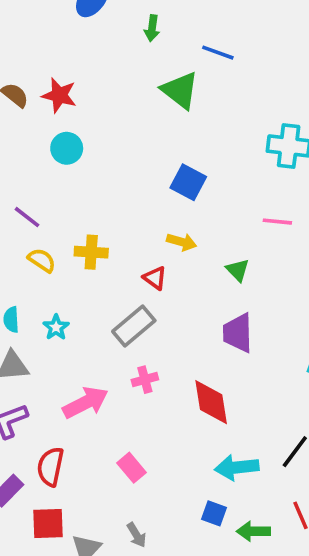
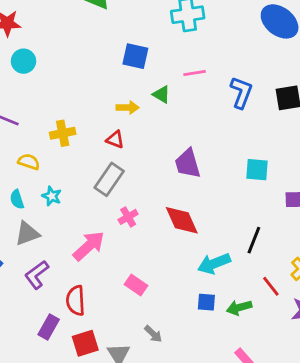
blue square: (188, 182) -> (135, 56), moved
yellow semicircle: (42, 260) -> (29, 162), moved
green triangle: (238, 270) -> (161, 94), moved

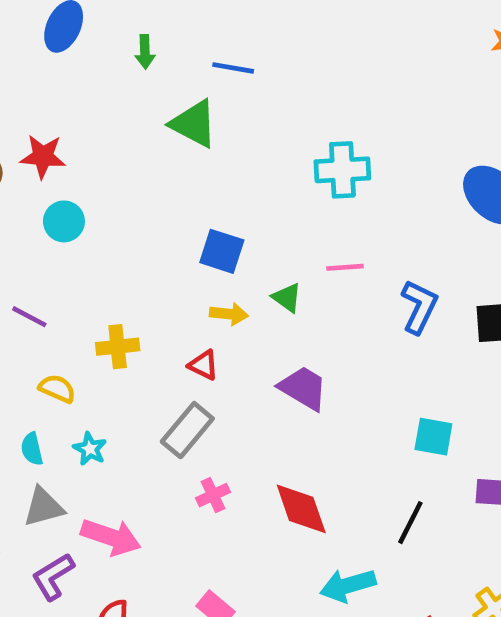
blue square: (135, 56) -> (222, 251), moved
purple trapezoid: (188, 164) -> (303, 388), moved, turned 132
black line: (254, 240) -> (410, 523), moved
pink arrow: (89, 246) -> (111, 537), moved, turned 56

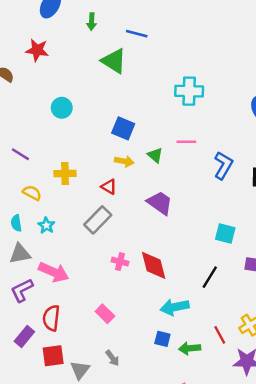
red star: (43, 156) -> (37, 50), moved
cyan circle: (64, 221) -> (62, 108), moved
pink cross: (213, 495) -> (120, 262), moved, turned 35

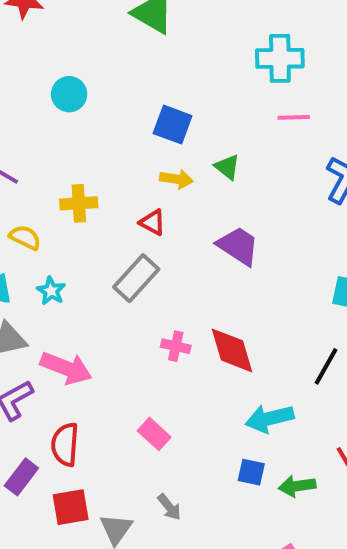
pink line: (186, 142) -> (294, 117), moved

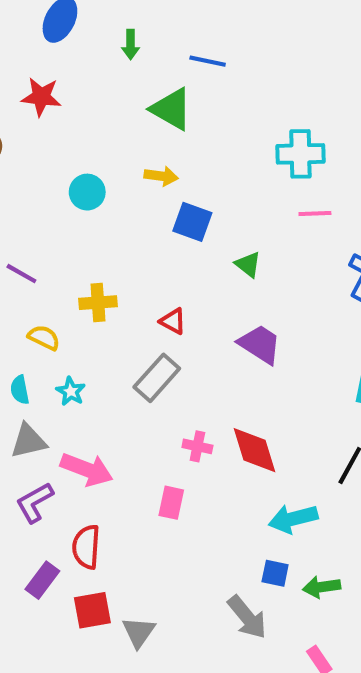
yellow arrow: (176, 179) -> (161, 176), moved
pink rectangle: (154, 434) -> (171, 503), moved, turned 60
gray arrow: (169, 507) -> (247, 617), moved, size x1.6

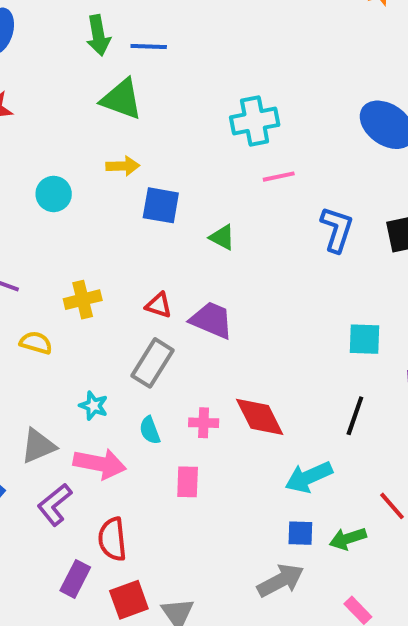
green arrow: (131, 45) -> (98, 35), moved, size x1.4
purple trapezoid: (260, 344) -> (211, 320), moved
cyan semicircle: (20, 390) -> (150, 430), moved
cyan star: (71, 391) -> (94, 406), moved
gray arrow: (247, 617) -> (281, 581), turned -69

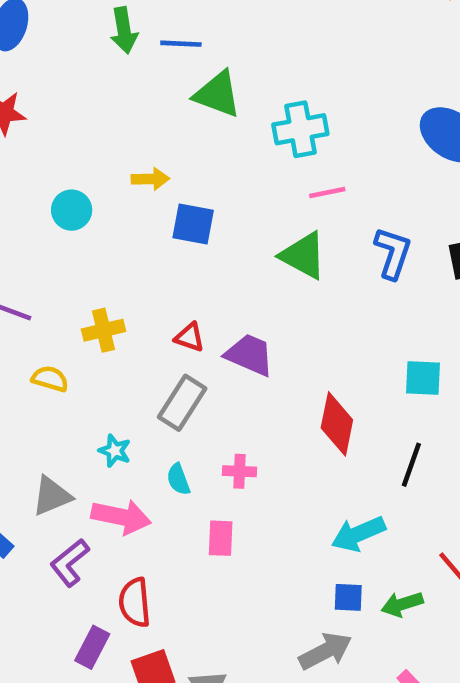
green triangle: (122, 99) -> (218, 94), moved
green triangle: (222, 237) -> (303, 256), moved, size x1.6
red diamond: (260, 417) -> (337, 424), moved, turned 38

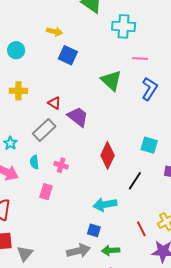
pink line: (327, 193) -> (140, 59), moved
cyan circle: (72, 210) -> (16, 50), moved
green arrow: (402, 604) -> (111, 250), moved

